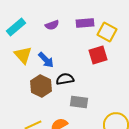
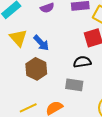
black semicircle: (65, 79) -> (82, 62), moved

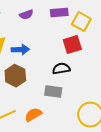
blue arrow: (41, 43) -> (20, 50), turned -48

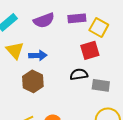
purple semicircle: (26, 15) -> (44, 20), size x1.5
gray rectangle: (53, 92) -> (101, 85), moved

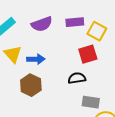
gray rectangle: (101, 85) -> (91, 102), moved

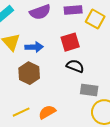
red square: (88, 54) -> (70, 42), moved
black semicircle: (77, 78) -> (75, 66), turned 30

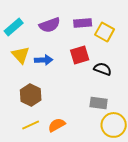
black semicircle: (75, 66) -> (103, 69), moved
brown hexagon: (29, 73) -> (31, 95), moved

